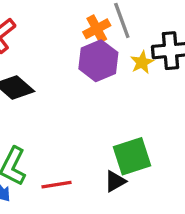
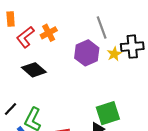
orange cross: (97, 29) -> (49, 33), moved

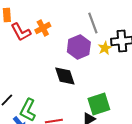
red L-shape: (25, 37) -> (21, 32), turned -80
black diamond: (34, 70) -> (65, 76), moved, turned 30

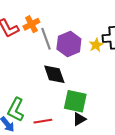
gray line: (93, 23) -> (46, 39), moved
green square: (99, 104) -> (75, 101), moved, turned 30

